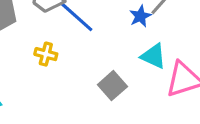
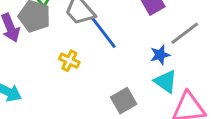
blue star: (140, 16) -> (160, 55), moved

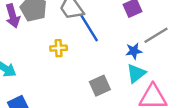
yellow cross: (69, 61) -> (59, 48), turned -35
cyan triangle: (166, 81) -> (136, 73), turned 40

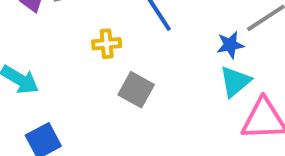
gray square: (100, 86) -> (136, 90), moved, turned -35

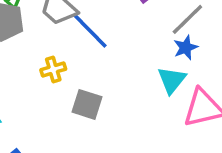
blue star: (230, 45) -> (186, 48), moved

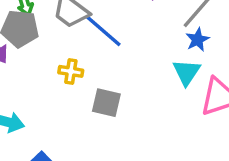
yellow cross: (53, 69) -> (71, 71), turned 30

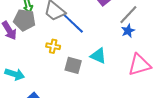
cyan triangle: (187, 72) -> (98, 56), moved, turned -42

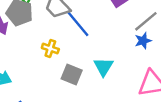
cyan triangle: (98, 56) -> (104, 67), turned 30

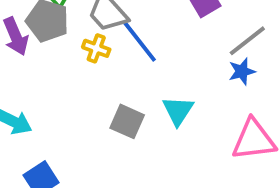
yellow cross: (50, 49) -> (96, 48), moved

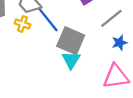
blue star: (242, 71) -> (120, 43), moved
gray square: (127, 121) -> (71, 41), moved, size x1.4

